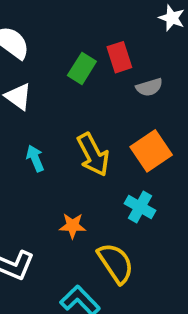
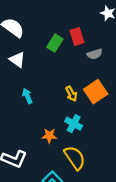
yellow arrow: (93, 155) -> (71, 94), moved, size x0.6
cyan cross: (140, 207) -> (74, 124), moved

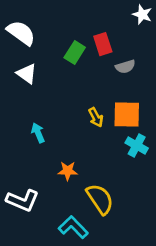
orange square: (96, 92) -> (127, 114), turned 35
cyan arrow: (27, 96) -> (38, 133), moved
cyan cross: (74, 124) -> (137, 145), moved

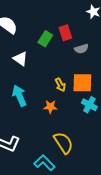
white triangle: (27, 74) -> (20, 59), moved
cyan arrow: (38, 133) -> (19, 96), size x1.5
orange star: (68, 171) -> (50, 107), moved

